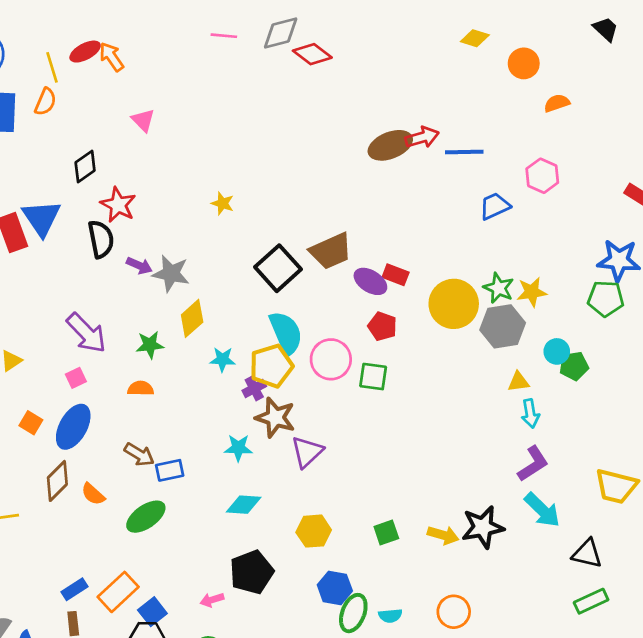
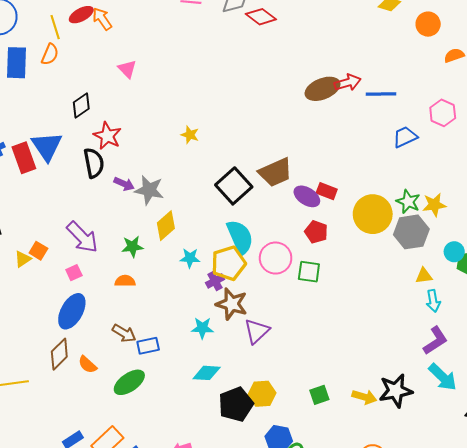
orange square: (31, 423) -> (38, 251), moved
black pentagon: (252, 572) -> (236, 404), moved

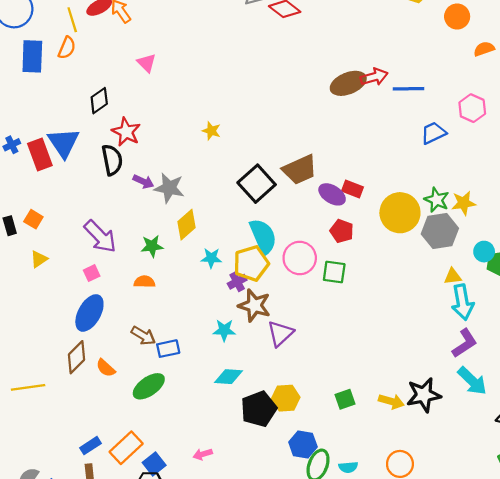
orange square: (38, 251) -> (33, 219), moved
cyan arrow: (433, 301) -> (462, 302), size x1.5

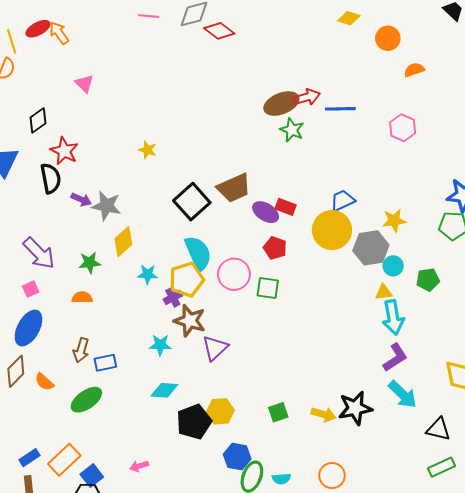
blue trapezoid: (433, 133) -> (343, 201), moved
green star: (437, 200) -> (292, 130), moved
cyan circle: (484, 252) -> (393, 266), moved
brown arrow: (143, 336) -> (81, 350), turned 75

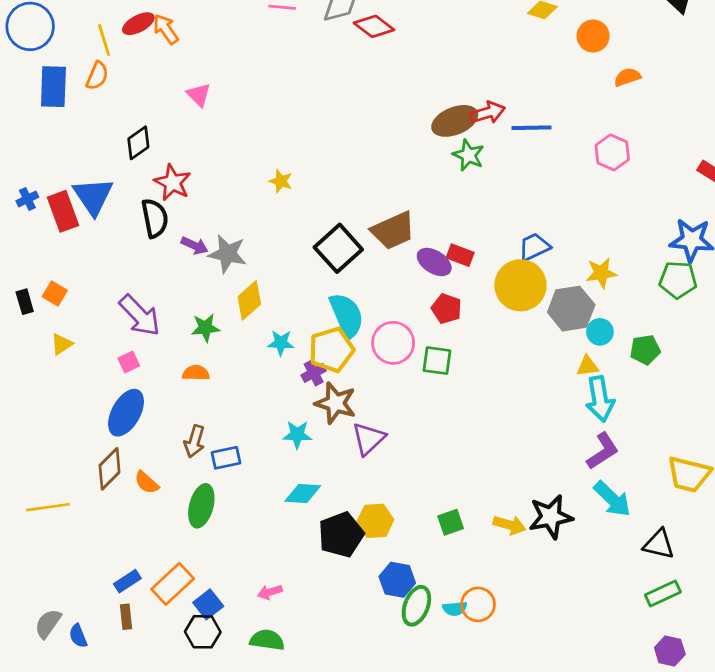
green ellipse: (86, 400) -> (201, 506), turned -40
orange circle: (332, 476) -> (478, 604), moved

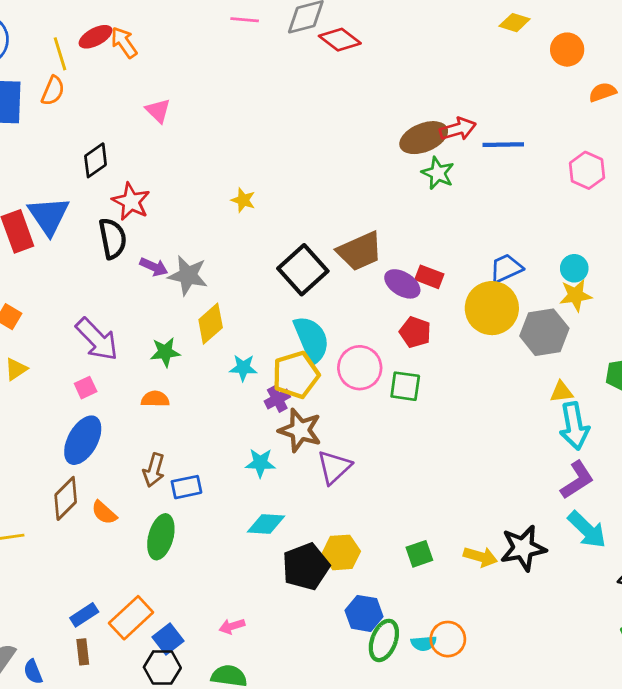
cyan circle: (600, 332) -> (574, 268), moved

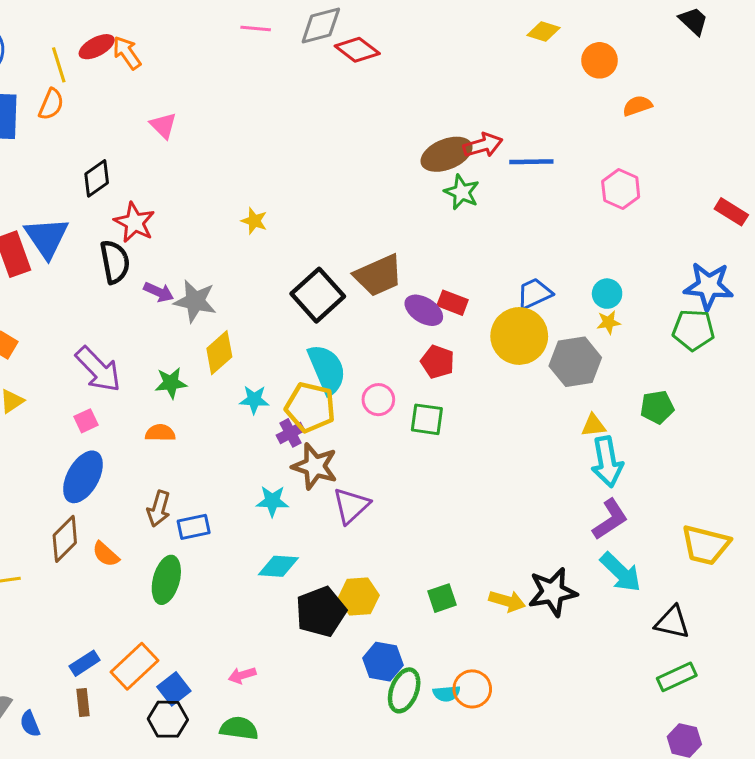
yellow star: (576, 295) -> (609, 322), size x0.7
pink circle: (360, 368) -> (378, 400), size x0.7
yellow pentagon: (296, 375) -> (310, 407), turned 30

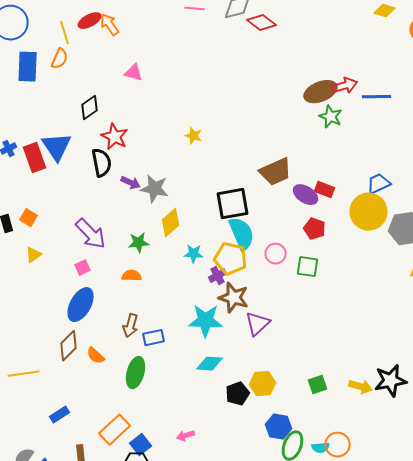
pink triangle: (163, 125) -> (134, 73), turned -30
black square: (318, 295) -> (233, 204), moved, turned 32
cyan star: (272, 501) -> (206, 321), size x1.6
black pentagon: (321, 612) -> (238, 394), size x0.7
blue rectangle: (85, 663) -> (60, 415), moved

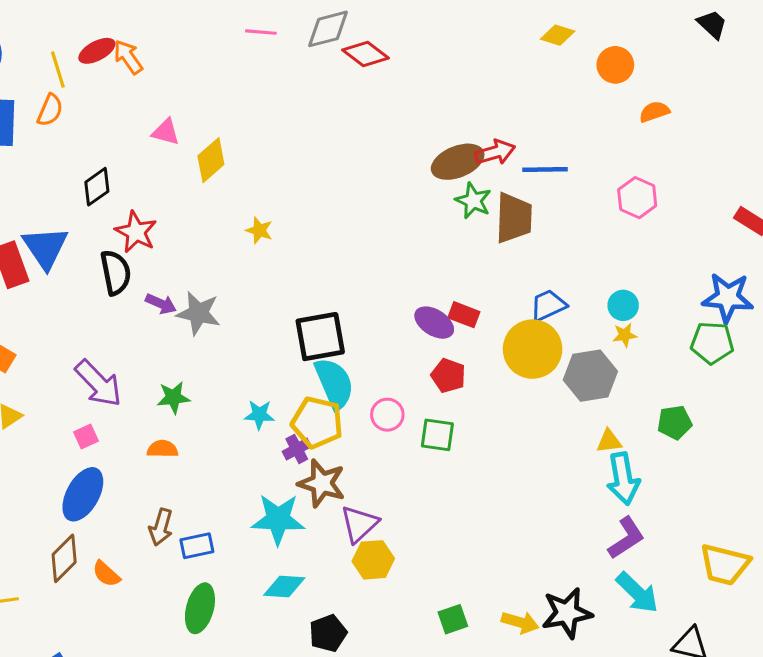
brown trapezoid: (276, 172) -> (514, 218), moved, turned -64
yellow diamond: (171, 223) -> (211, 160), moved
green ellipse: (136, 373) -> (200, 608), moved
yellow hexagon: (263, 384) -> (373, 560), moved

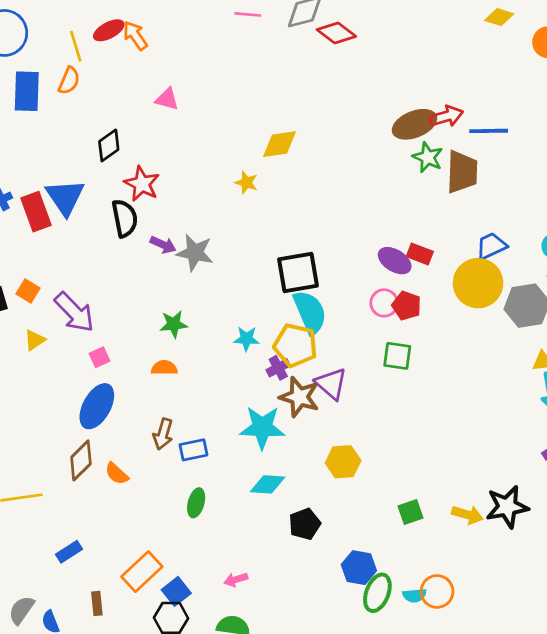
yellow diamond: (211, 160) -> (279, 144), moved, turned 33
purple arrow: (98, 383) -> (74, 312), moved
pink circle: (387, 415) -> (384, 303), moved
purple triangle: (359, 524) -> (331, 384), moved, turned -36
green ellipse: (200, 608) -> (196, 503), size x0.7

